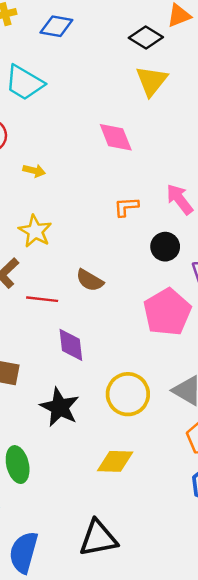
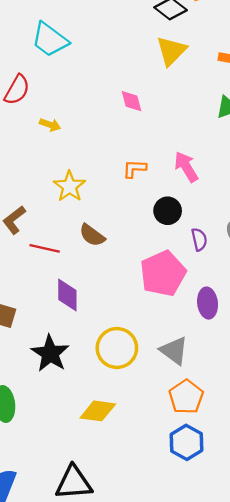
pink diamond: (116, 137) -> (131, 101), size x0.7
yellow star: (35, 231) -> (69, 186), moved

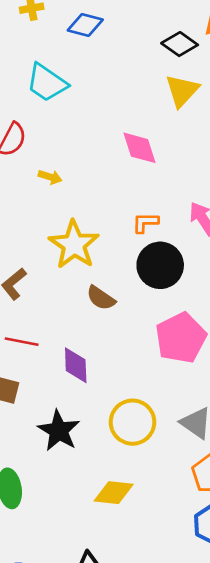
pink diamond: (131, 101) -> (140, 148), size x1.4
yellow star: (69, 186) -> (74, 245), size x1.4
black circle: (168, 211) -> (160, 265), moved, size x1.5
red line: (45, 248) -> (22, 342), moved

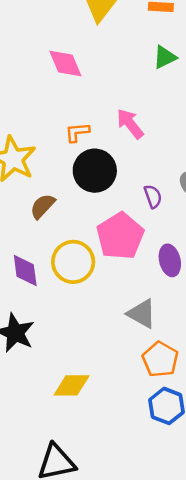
brown semicircle: (101, 298) -> (43, 206), turned 104
yellow circle: (133, 422) -> (73, 262), moved

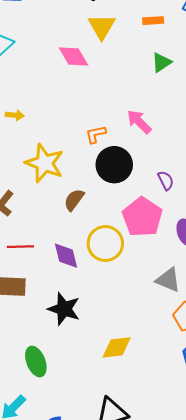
pink diamond: (65, 63) -> (73, 56), moved

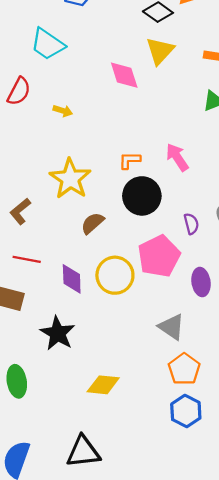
yellow arrow: (15, 115) -> (63, 111), moved

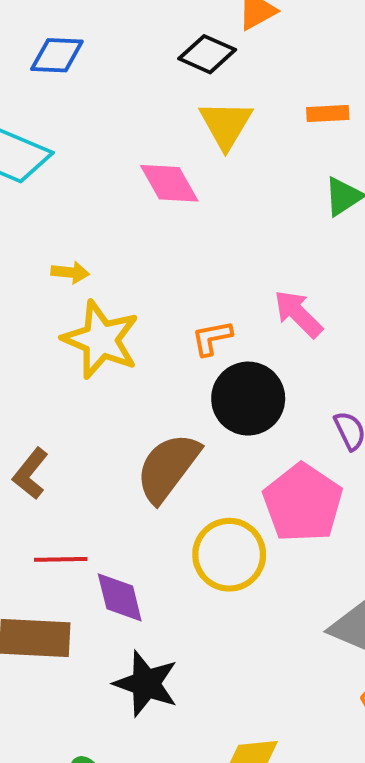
yellow star: (70, 179) -> (101, 340), moved
brown semicircle: (93, 223) -> (168, 467), size x1.6
purple diamond: (72, 279) -> (120, 597), moved

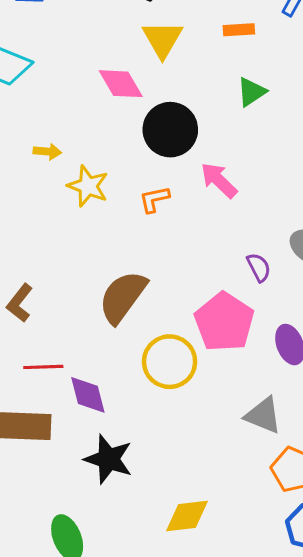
yellow star: (101, 340) -> (88, 186), moved, size x0.7
black circle: (248, 399) -> (170, 130), moved

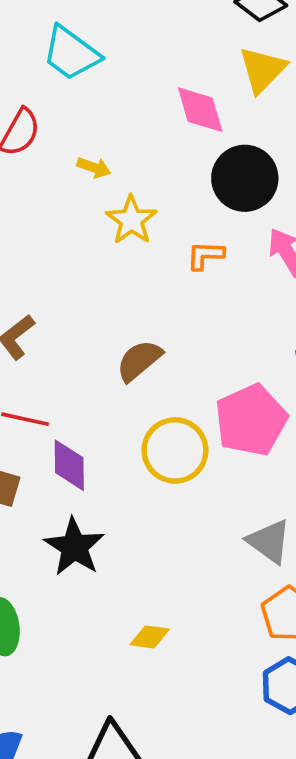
brown semicircle: (123, 297) -> (139, 361), size x0.7
yellow diamond: (187, 516) -> (150, 637), size x0.7

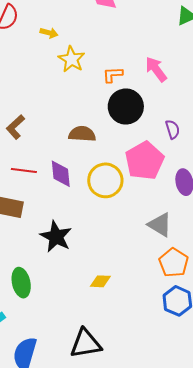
black circle: (245, 178) -> (126, 107), moved
brown semicircle: (139, 361) -> (82, 134), turned 48
purple diamond: (69, 465) -> (61, 174), moved

